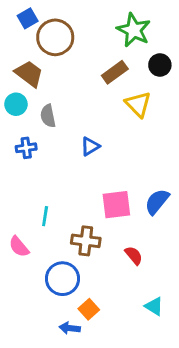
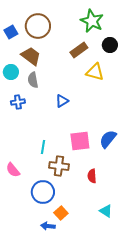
blue square: (28, 18) -> (11, 32), moved
brown trapezoid: (29, 74) -> (31, 56), moved
yellow triangle: (138, 104) -> (95, 72), turned -30
cyan line: (45, 216) -> (43, 147), moved
red semicircle: (134, 255) -> (92, 176), turned -144

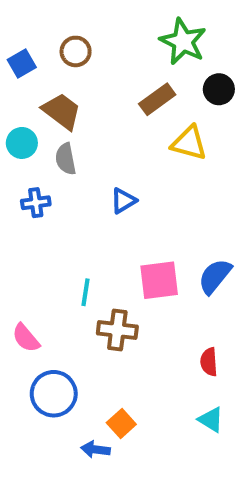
brown circle: (38, 26) -> (76, 51), size x0.6
red semicircle: (92, 176) -> (209, 362), moved
blue circle: (43, 192) -> (54, 394), moved

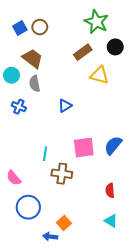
blue square: (22, 63) -> (20, 28), moved
blue cross: (36, 203) -> (19, 107), turned 32

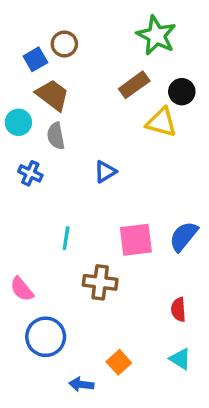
blue square: (20, 28) -> (35, 59), moved
black circle: (115, 47) -> (182, 92), moved
cyan line: (45, 154) -> (66, 238), moved
orange square: (64, 223) -> (119, 362), moved

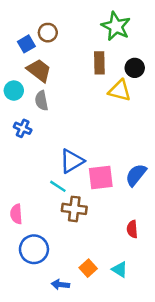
brown rectangle: (134, 85) -> (99, 63), turned -55
blue triangle: (105, 172) -> (72, 161), moved, size x1.5
cyan line: (66, 238) -> (58, 186), moved, turned -66
pink semicircle: (22, 289) -> (16, 214), turned 36
cyan triangle: (180, 359) -> (120, 269), moved

